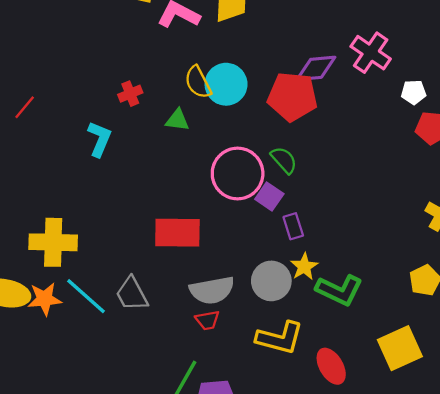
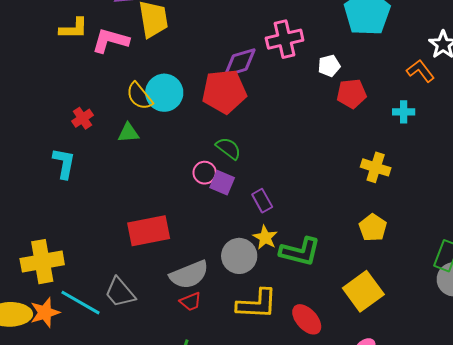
pink cross: (371, 53) -> (285, 39), turned -36
pink circle: (238, 174) -> (205, 173), moved, size x0.5
purple rectangle: (293, 226) -> (262, 201), moved

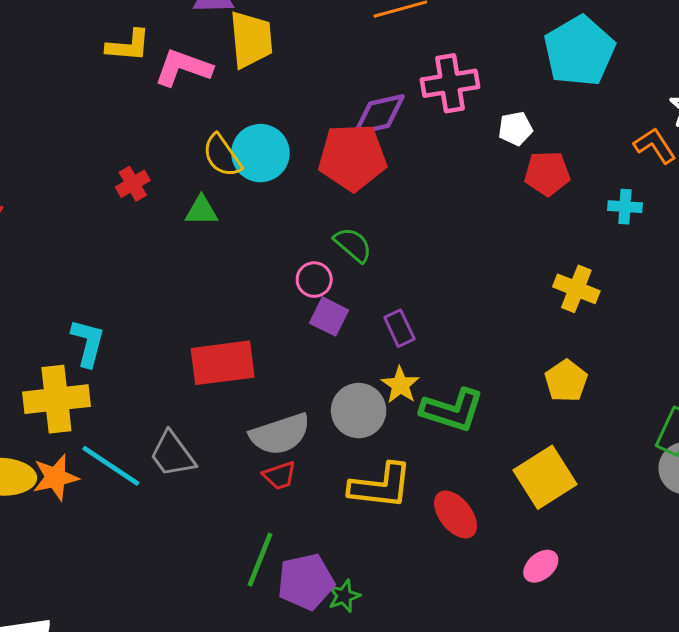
cyan L-shape: (64, 163) -> (88, 343), moved
purple square: (222, 183) -> (329, 317), moved

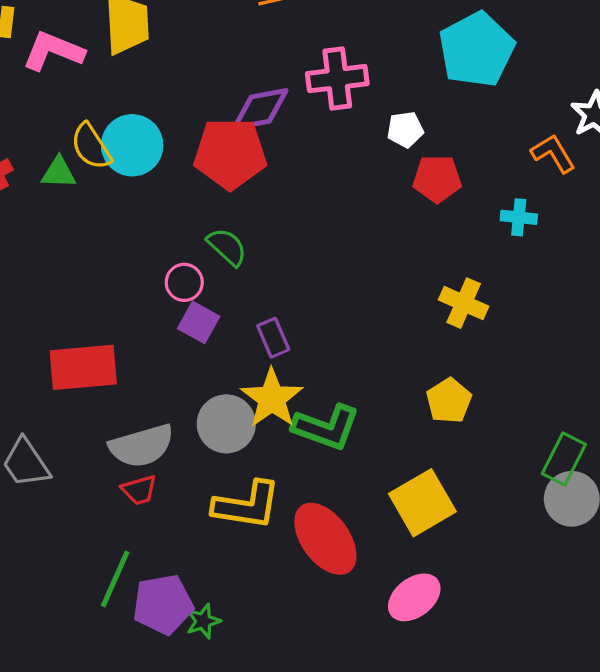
green triangle: (201, 211) -> (59, 173), moved
yellow star: (400, 385) -> (272, 398), size x1.5
red ellipse: (456, 515) -> (325, 539), size x1.4
pink ellipse: (541, 566) -> (414, 597), size x1.4

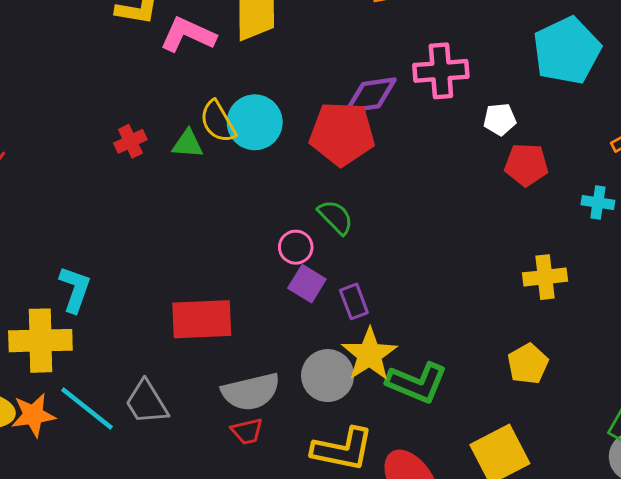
yellow cross: (464, 303) -> (545, 277), turned -33
purple rectangle: (273, 338) -> (354, 301), moved

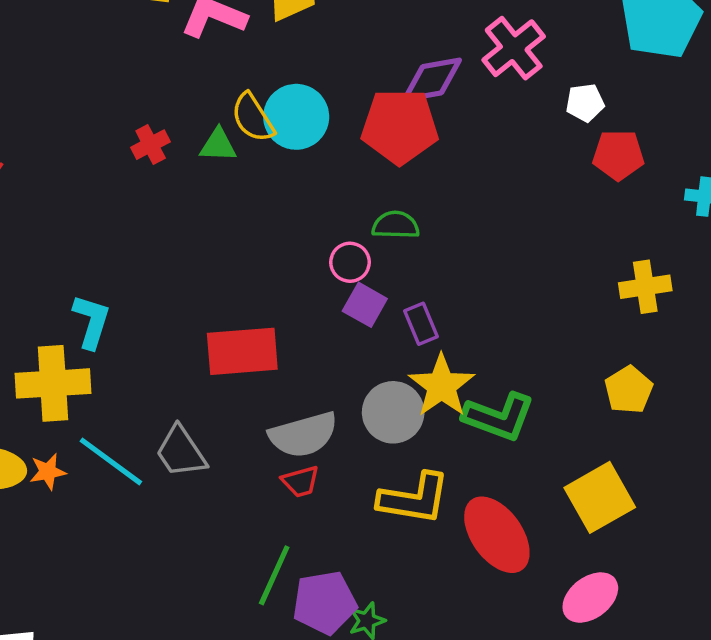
pink cross: (441, 71) -> (514, 48), turned -32
green semicircle: (335, 217) -> (396, 225), turned -42
orange star: (33, 415) -> (48, 472), size x0.7

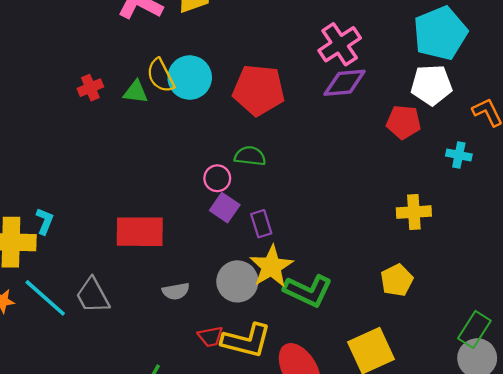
purple diamond: (432, 80) -> (345, 83), moved
white pentagon: (585, 103) -> (431, 85), moved, size x1.6
cyan L-shape: (91, 322) -> (45, 221), moved, size x0.7
gray semicircle: (303, 435) -> (176, 291), size x0.6
red trapezoid: (301, 481) -> (210, 336), moved

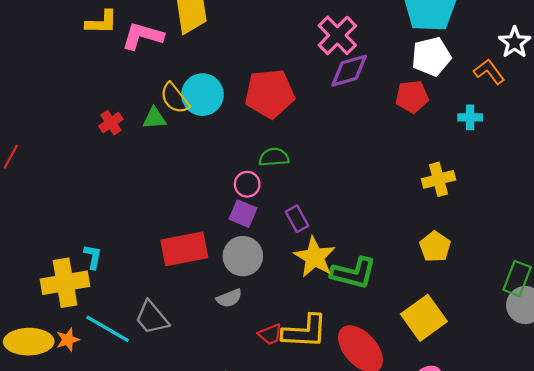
purple square: (225, 208) -> (243, 214), moved
gray circle: (237, 281) -> (243, 256), moved

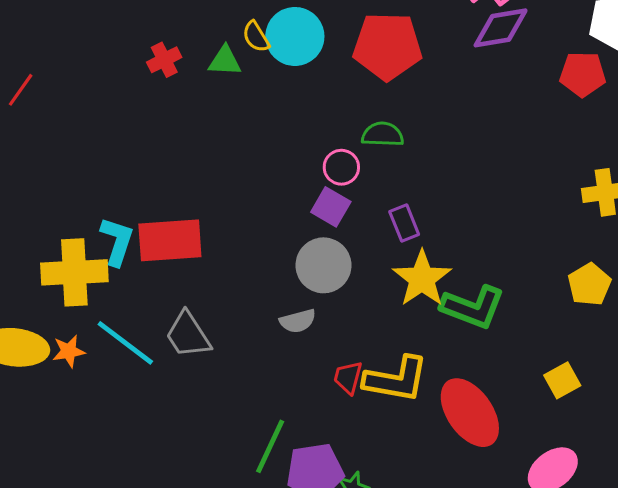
yellow semicircle: (175, 98) -> (256, 37), size x0.7
red rectangle: (184, 249) -> (170, 240), moved
cyan L-shape: (93, 257) -> (117, 241), size x1.4
yellow square: (424, 318) -> (562, 380), size x0.6
red trapezoid: (270, 334) -> (348, 377), turned 120

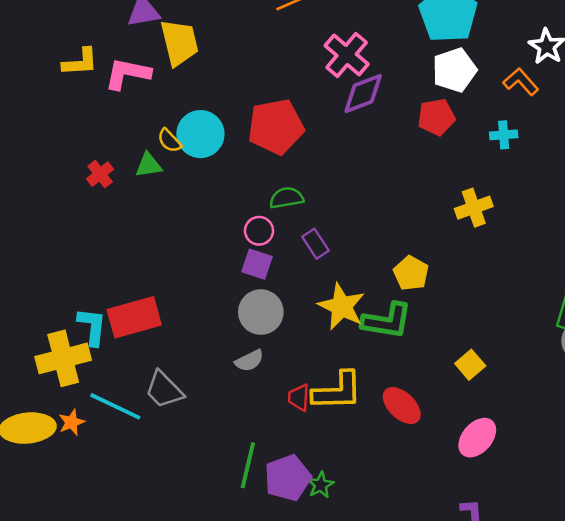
purple rectangle: (404, 223) -> (315, 244), moved
yellow pentagon: (589, 284) -> (411, 273), moved
red ellipse: (470, 413) -> (402, 406), size x0.7

